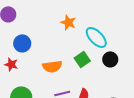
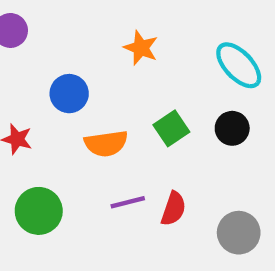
cyan ellipse: (96, 37) -> (239, 65), moved
blue circle: (22, 43) -> (69, 94), moved

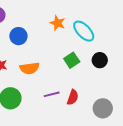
cyan ellipse: (239, 65) -> (84, 31), moved
blue circle: (69, 94) -> (18, 36), moved
orange semicircle: (106, 144) -> (30, 68), moved

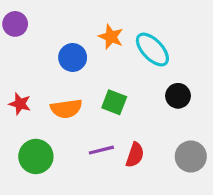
blue circle: (18, 36) -> (73, 57), moved
green square: (72, 60) -> (114, 102), moved, turned -35
gray circle: (103, 108) -> (191, 156), moved

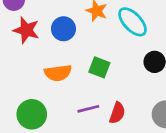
red star: (20, 104) -> (26, 30), moved, size x1.4

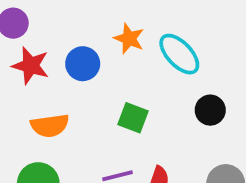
orange semicircle: (58, 73) -> (50, 126), moved

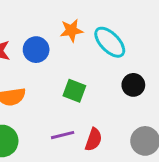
orange star: (129, 39) -> (71, 30), turned -30

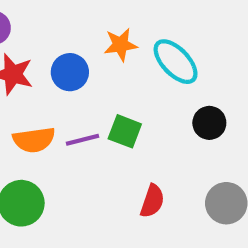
purple line: (63, 135) -> (83, 140), moved

